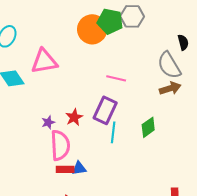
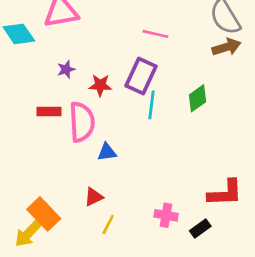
red star: (74, 117) -> (100, 85), turned 30
purple star: (48, 122) -> (66, 69), moved
red rectangle: (65, 169) -> (49, 111), moved

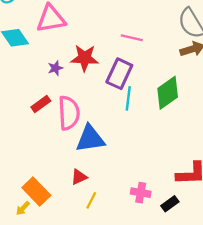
red star: (100, 85) -> (85, 58), moved, size x1.4
green diamond: (198, 98) -> (168, 93), size x1.4
red rectangle: (49, 111) -> (41, 104), turned -36
blue triangle: (107, 152) -> (90, 139), size x1.8
yellow arrow: (28, 234) -> (23, 208), size x0.6

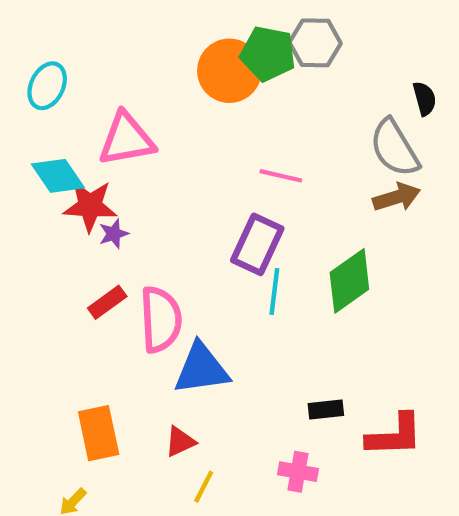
red star: (85, 58) -> (90, 206), moved
purple star: (55, 68) -> (114, 234), moved
orange rectangle: (36, 191) -> (99, 433), moved, turned 32
black rectangle: (170, 204) -> (326, 409), moved, turned 30

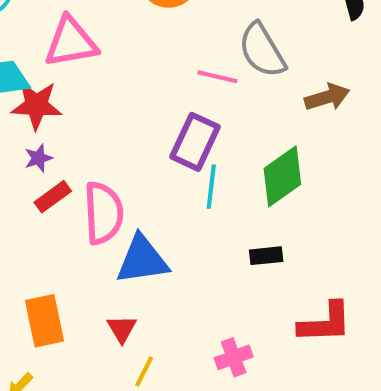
gray semicircle: (394, 148) -> (262, 50), moved
purple star: (114, 234) -> (38, 158), moved
black rectangle: (326, 409) -> (266, 256), moved
red triangle: (180, 442) -> (122, 329), turned -36
pink cross: (298, 472) -> (234, 357), turned -30

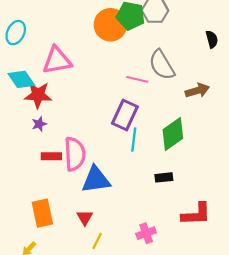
red rectangle: (53, 197) -> (51, 156), moved, turned 36

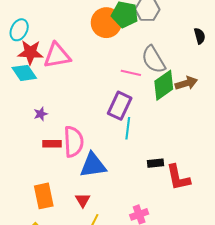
red star: (38, 95) -> (30, 52), moved
green diamond: (173, 134) -> (164, 85), moved
red L-shape: (196, 214) -> (178, 177), moved, turned 80

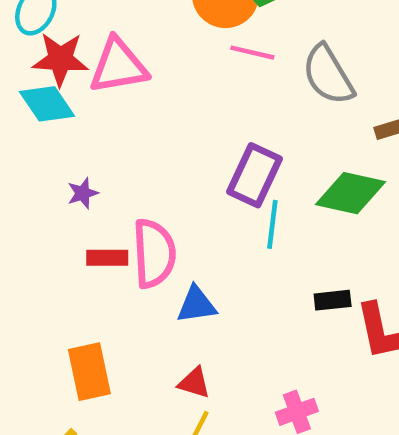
pink line: (131, 73) -> (252, 53), moved
green diamond: (164, 85) -> (350, 193), moved, turned 48
blue triangle: (93, 165) -> (196, 305), size x0.7
red triangle: (83, 200) -> (194, 383), moved, turned -42

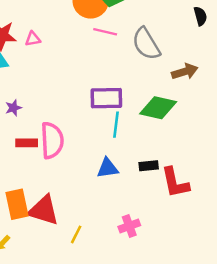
pink triangle: (118, 66) -> (33, 39), size x0.5
purple rectangle: (255, 175) -> (106, 98), turned 64
blue triangle: (196, 305) -> (108, 168), moved
red triangle: (194, 383) -> (44, 210), moved, size x1.8

